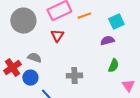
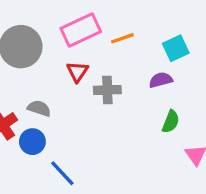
gray cross: (74, 76) -> (107, 90), moved

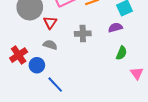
red triangle: (77, 72) -> (50, 22), moved
gray semicircle: (39, 108) -> (50, 45), moved

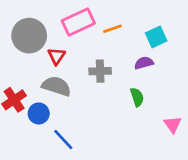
gray semicircle: (50, 45) -> (56, 86), size x1.5
green semicircle: (122, 53) -> (137, 97), moved, turned -40

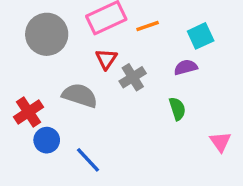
red triangle: (56, 56) -> (106, 59), moved
gray cross: (100, 71) -> (133, 77), turned -30
blue circle: (39, 113) -> (47, 140), moved

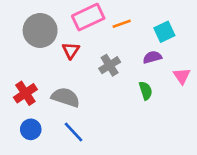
red triangle: (106, 59) -> (71, 51), moved
gray semicircle: (80, 95) -> (65, 97), moved
blue circle: (47, 140) -> (31, 129), moved
pink triangle: (220, 142) -> (182, 76), moved

